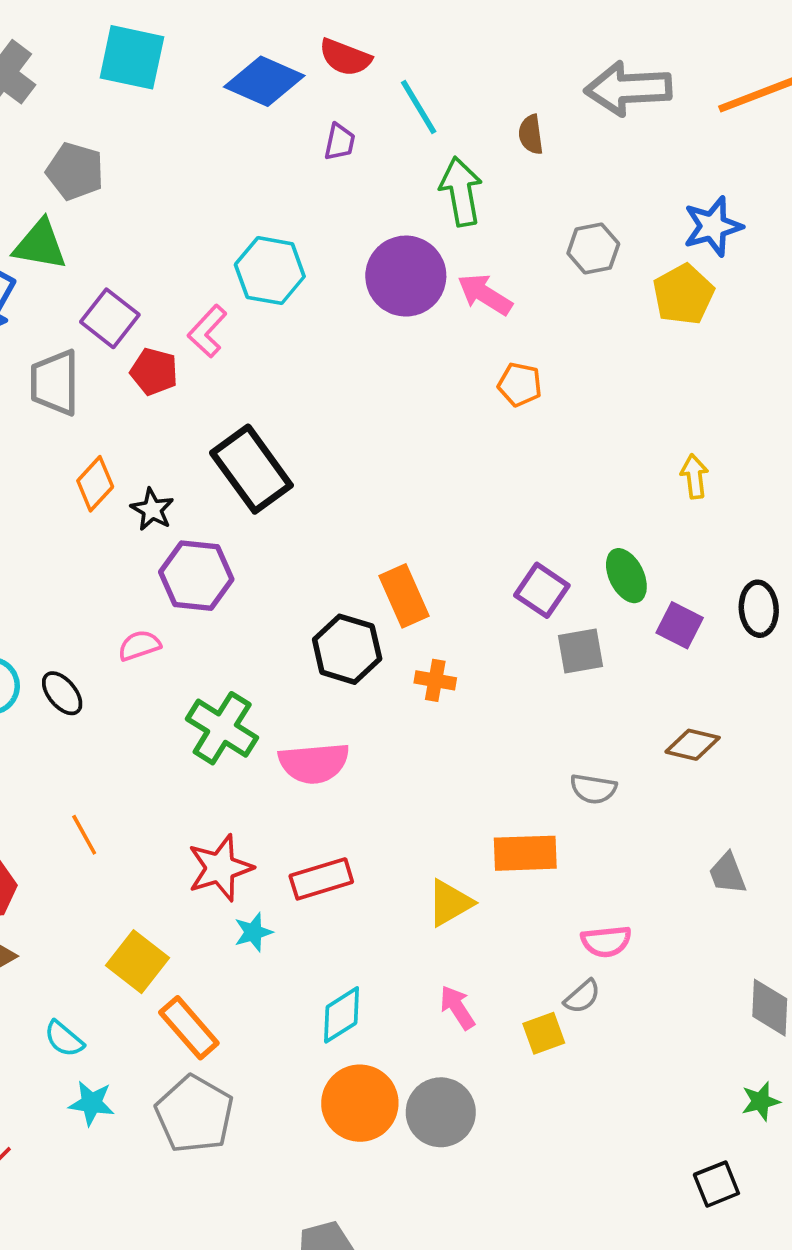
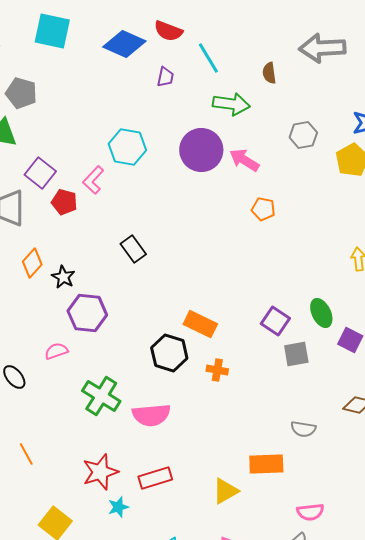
green arrow: (461, 191) -> (231, 104), turned 108
black rectangle: (251, 469) -> (133, 249), moved, size x0.6
orange rectangle: (404, 596) -> (200, 324), turned -40

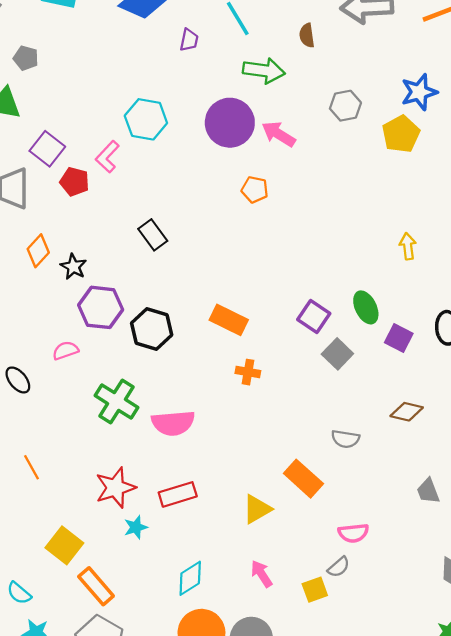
gray pentagon: (21, 93) -> (26, 58), size x0.7
orange pentagon: (263, 209) -> (255, 190), moved
black hexagon: (169, 353) -> (152, 329), moved
gray square: (296, 354) -> (337, 354), turned -36
orange rectangle: (266, 464) -> (303, 479), turned 44

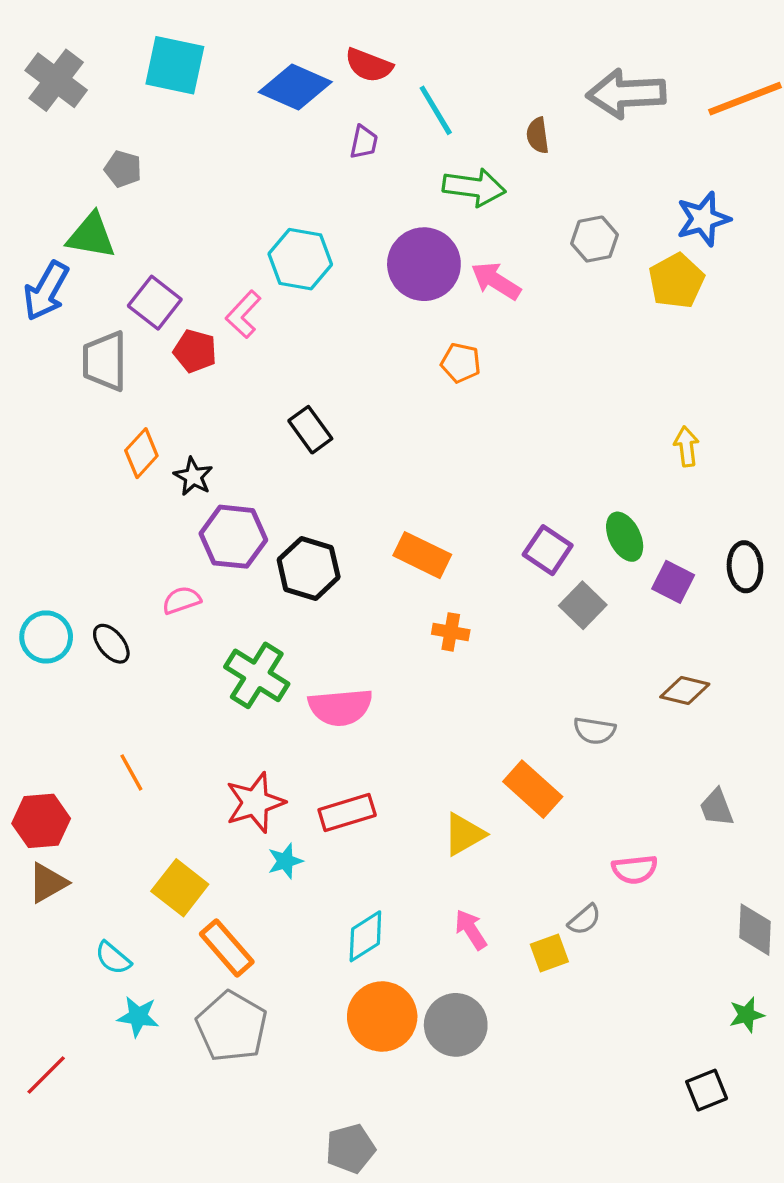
pink semicircle: (353, 533) -> (635, 869), moved

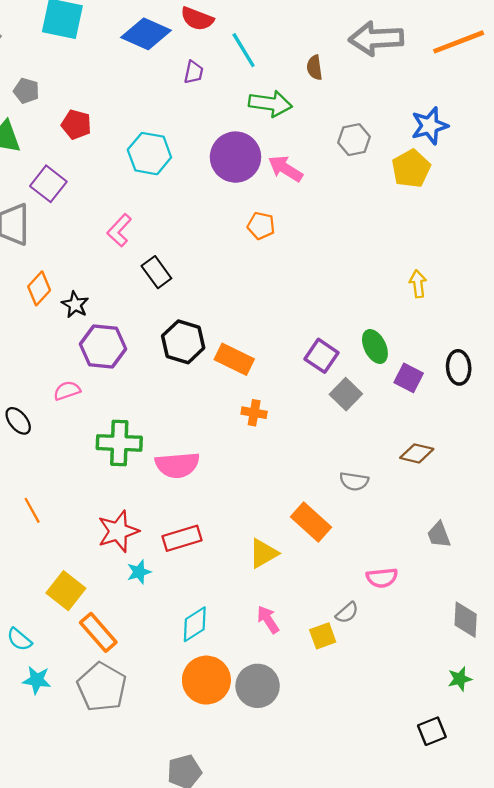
pink L-shape: (243, 314) -> (119, 230), moved
red pentagon: (195, 351) -> (76, 125), moved
black hexagon: (309, 568) -> (183, 342), moved
green cross: (257, 675) -> (119, 443), turned -30

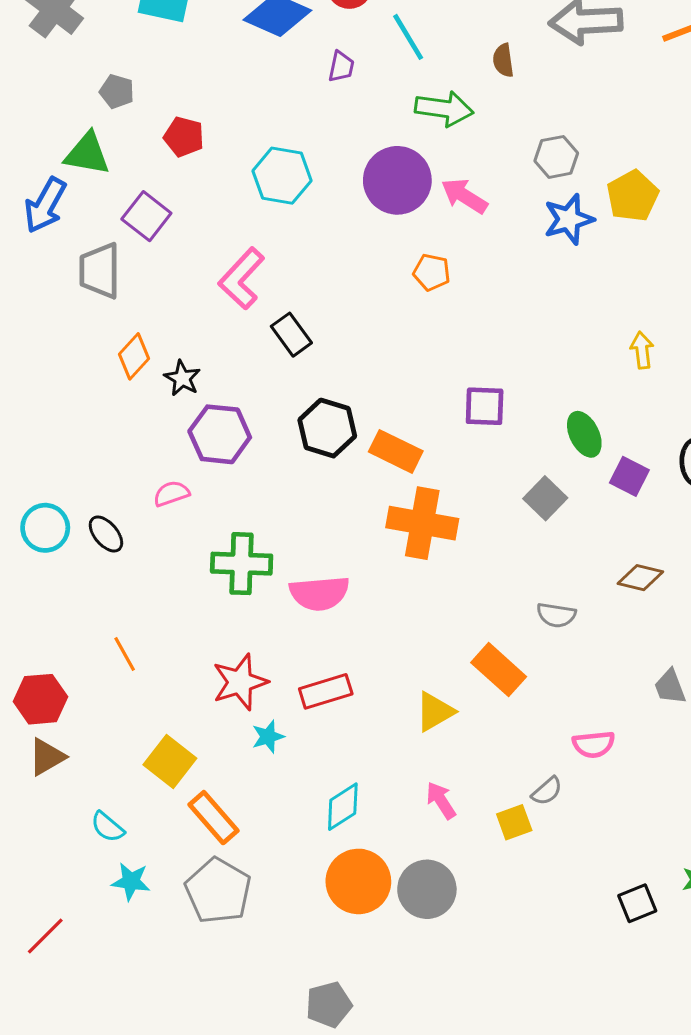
blue star: (430, 126) -> (569, 219), moved
pink L-shape: (119, 230) -> (242, 278), size x1.4
purple square: (321, 356) -> (485, 406), moved, turned -32
orange cross: (254, 413) -> (422, 523), size x2.0
black square: (432, 731) -> (637, 903), moved

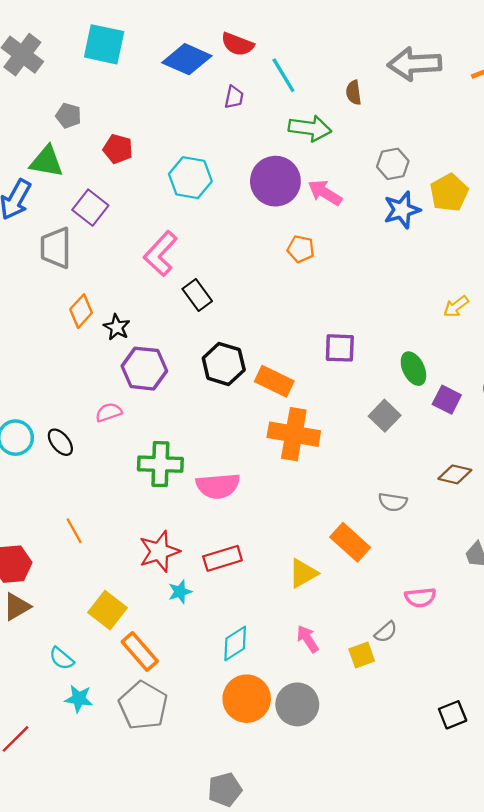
yellow arrow: (642, 350) -> (456, 306), turned -120

